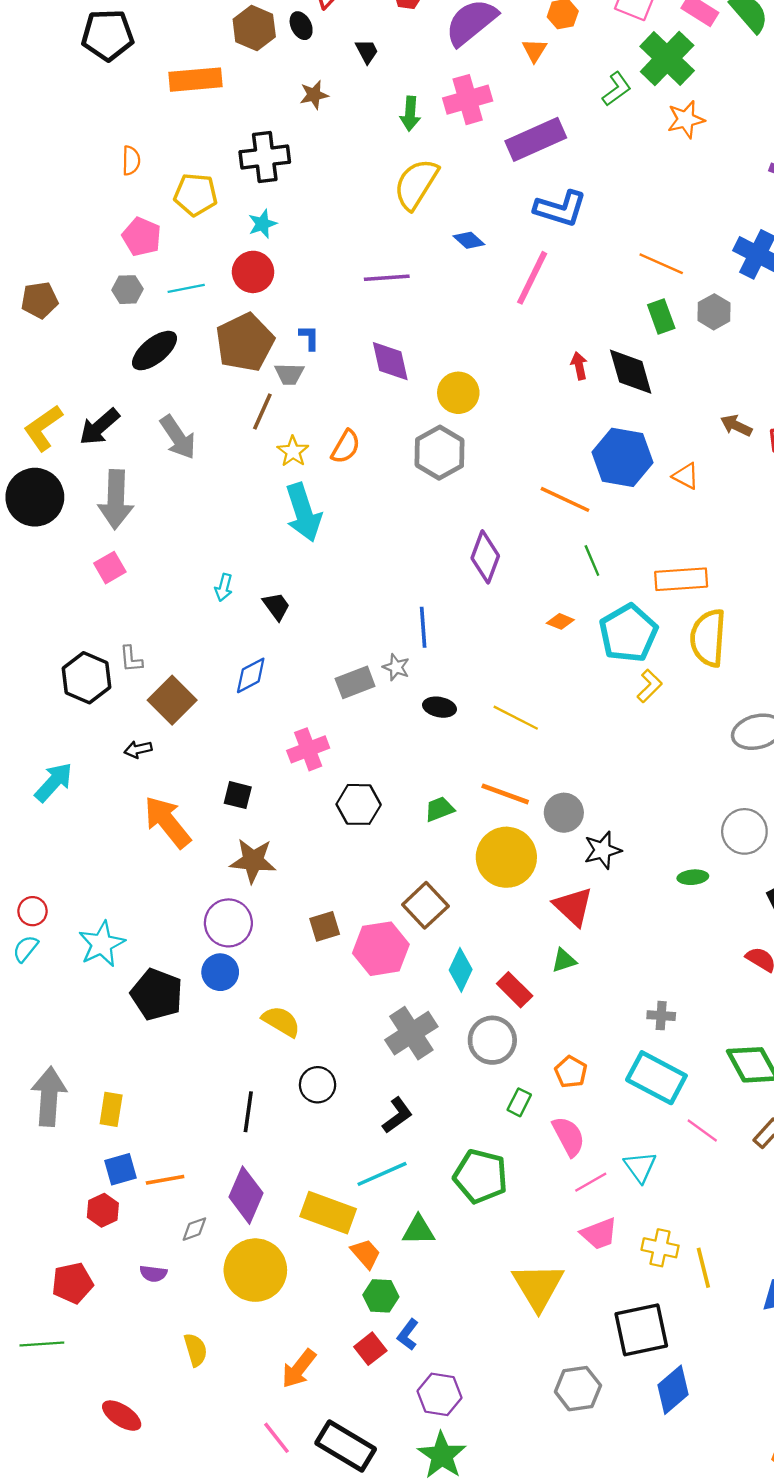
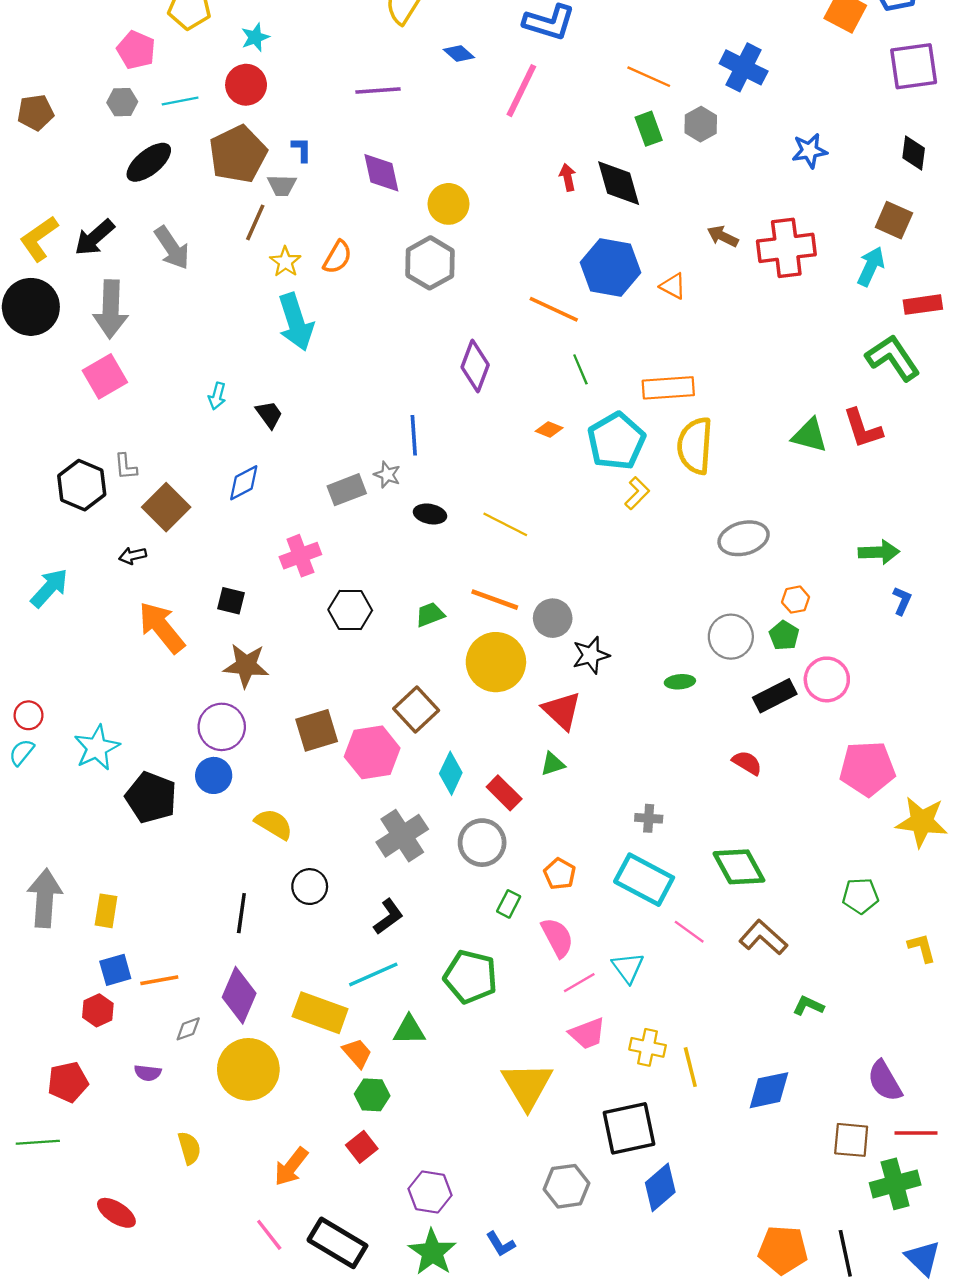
pink square: (110, 568) -> (105, 376), size x1.4
brown square: (325, 926) -> (317, 730), size x1.4
blue L-shape: (408, 1335) -> (501, 1244), moved, turned -68

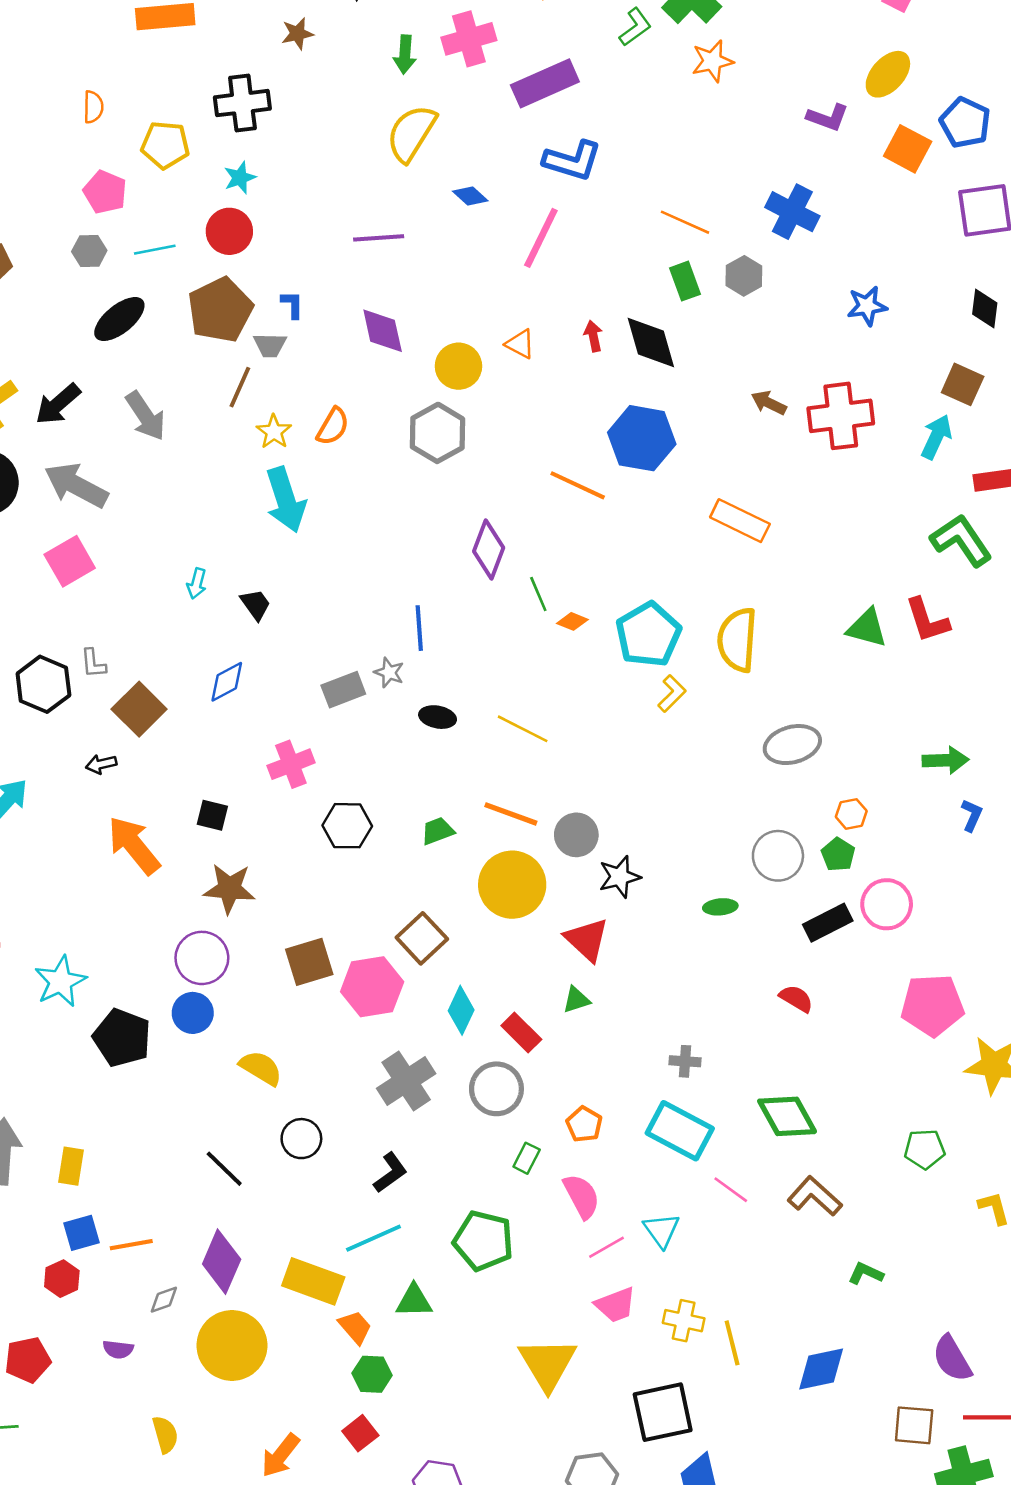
orange triangle: (673, 286) -> (520, 344), moved
gray arrow: (111, 309) -> (76, 485), turned 116
green line: (580, 369) -> (538, 594), moved
orange rectangle: (668, 388) -> (740, 521), moved, turned 30
black line: (241, 913) -> (224, 1169), turned -54

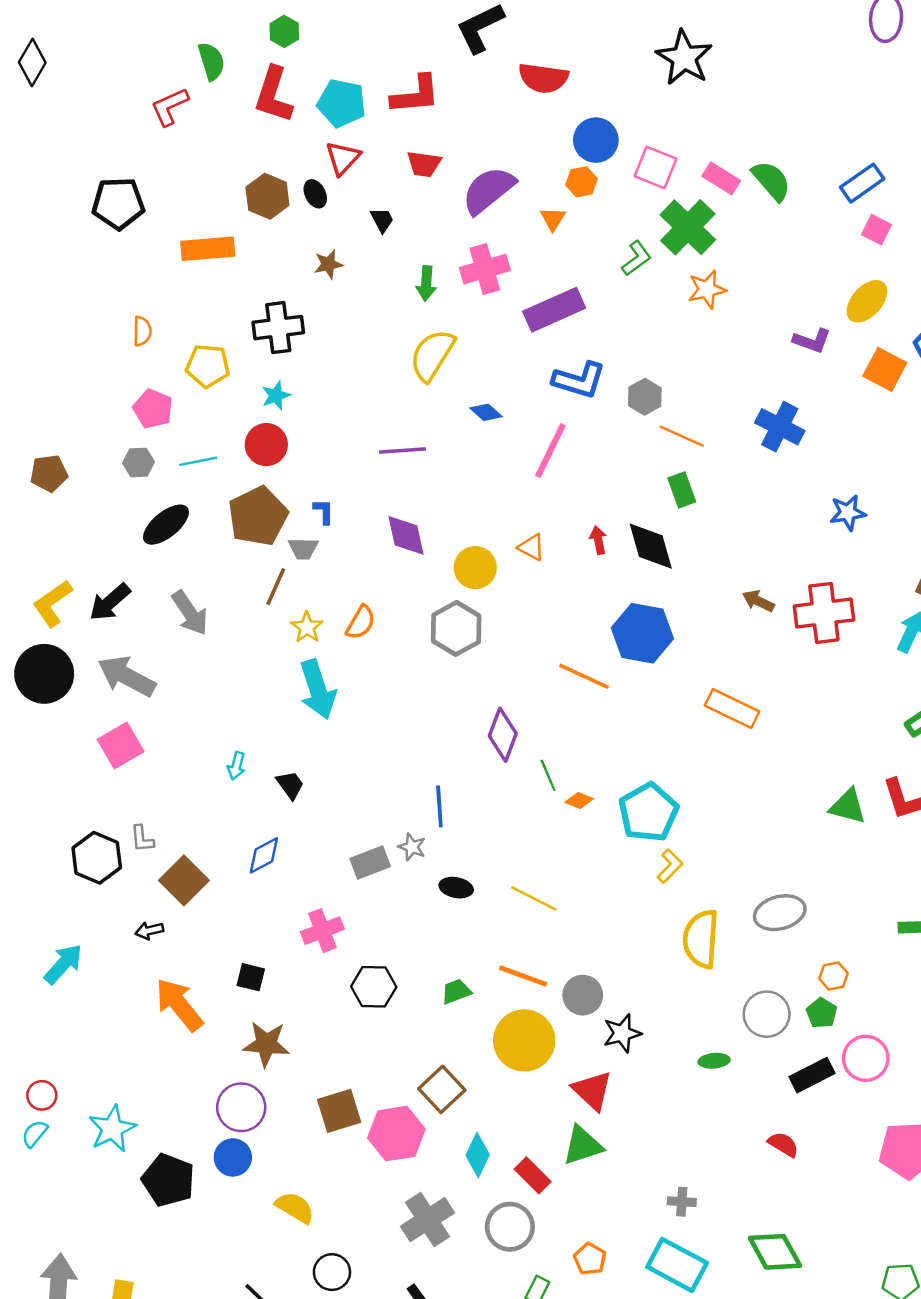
gray hexagon: (744, 276) -> (645, 397), moved
yellow semicircle: (737, 640) -> (701, 939), moved
green triangle: (576, 1000) -> (583, 1146), size x1.6

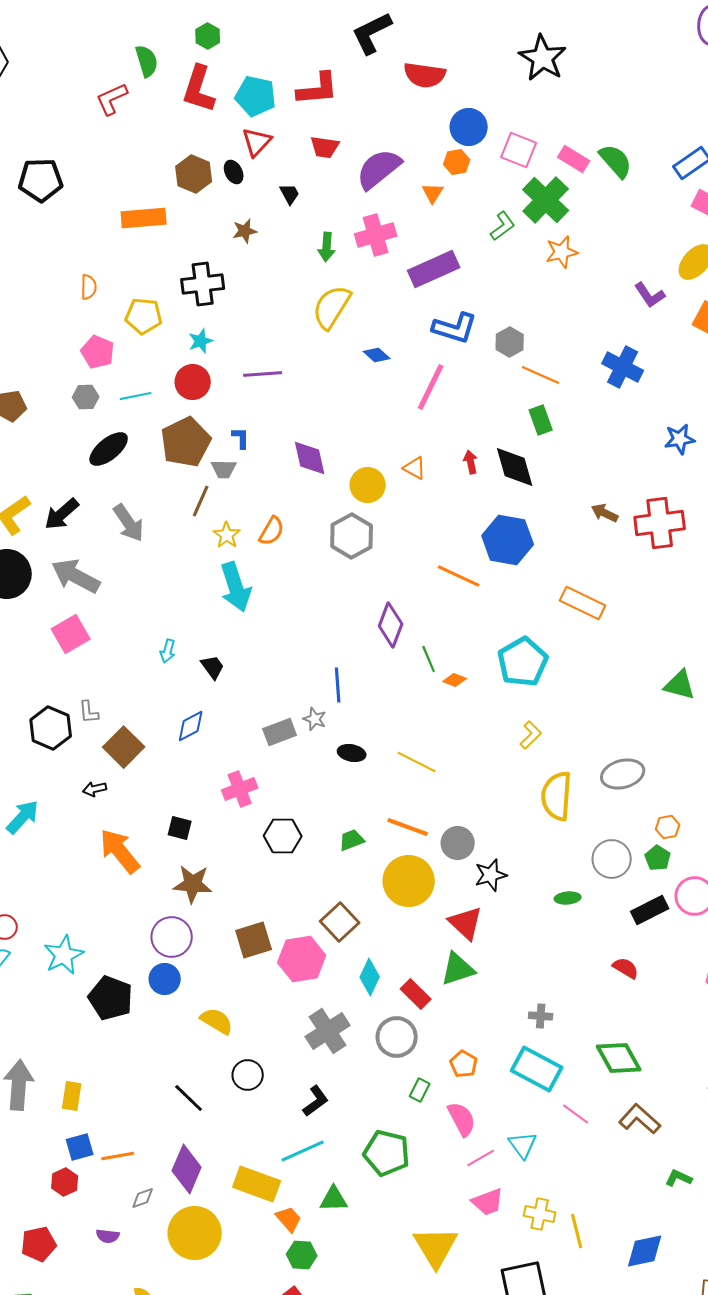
black pentagon: (118, 203) -> (41, 180), moved
purple L-shape: (812, 341) -> (650, 295), turned 36
purple line: (402, 451) -> (263, 374), moved
cyan pentagon: (648, 812) -> (523, 662), moved

